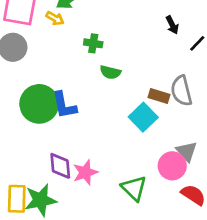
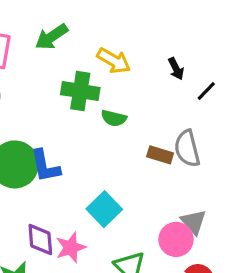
yellow arrow: (55, 18) -> (114, 61), moved, size x1.5
green cross: (93, 43) -> (80, 91), size x1.6
green semicircle: (110, 72) -> (114, 118), moved
cyan square: (143, 117) -> (104, 209), moved

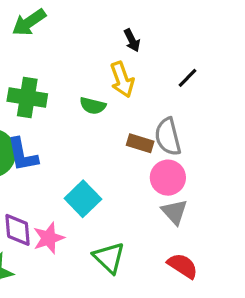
yellow arrow: (114, 61) -> (122, 80), moved, turned 40
black arrow: (176, 69) -> (132, 40), moved
green cross: (80, 91) -> (27, 97), moved
pink circle: (176, 239) -> (168, 178), moved

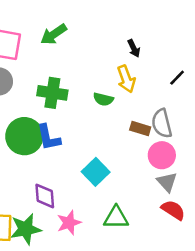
pink star: (49, 238) -> (69, 223), moved
green triangle: (109, 258) -> (116, 218), turned -44
red semicircle: (183, 266) -> (173, 210), moved

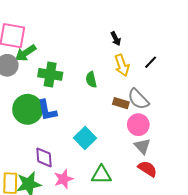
green arrow: (54, 34) -> (26, 53), moved
yellow arrow: (126, 79) -> (122, 65), moved
green semicircle: (103, 99) -> (91, 80), turned 63
gray semicircle: (162, 123) -> (138, 99), turned -30

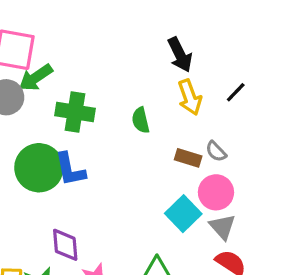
black arrow: (116, 39) -> (180, 55), size x1.5
gray semicircle: (138, 99) -> (216, 151), size x0.6
cyan square: (85, 138) -> (183, 214), moved

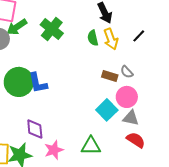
green cross: (75, 112) -> (52, 29), moved, turned 30
green semicircle: (141, 120) -> (93, 38), moved
gray triangle: (223, 227) -> (131, 118), turned -36

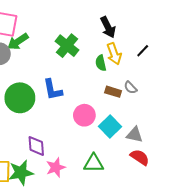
green cross: (52, 29) -> (67, 46), moved
green semicircle: (93, 38) -> (101, 63), moved
blue L-shape: (38, 83) -> (53, 90), moved
pink circle: (127, 97) -> (84, 115), moved

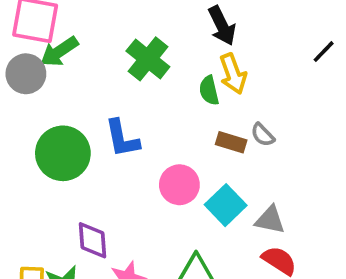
black line: (143, 51) -> (324, 52), moved

